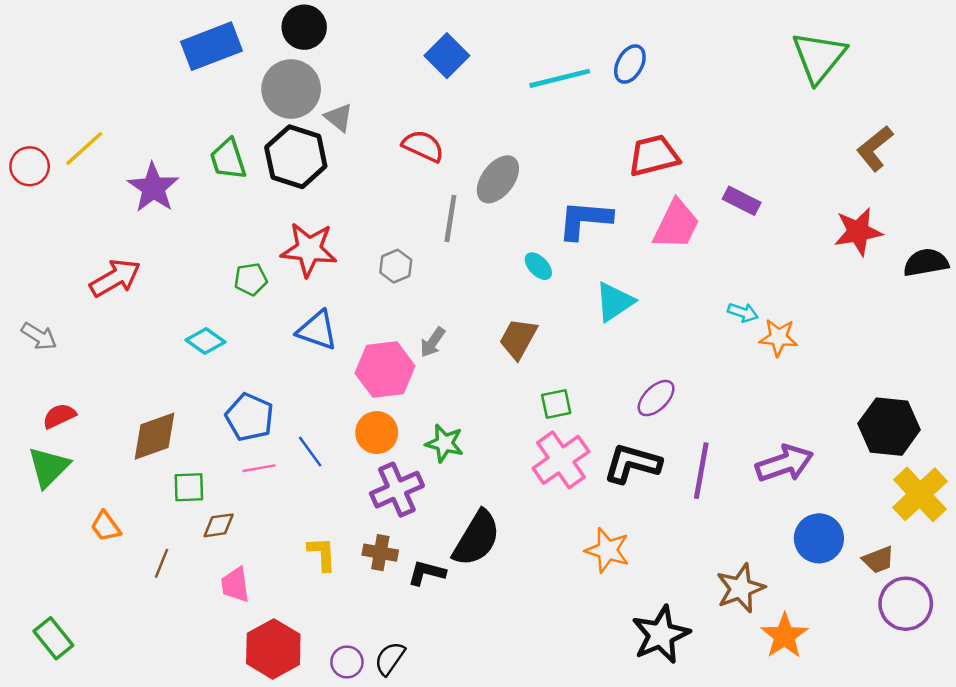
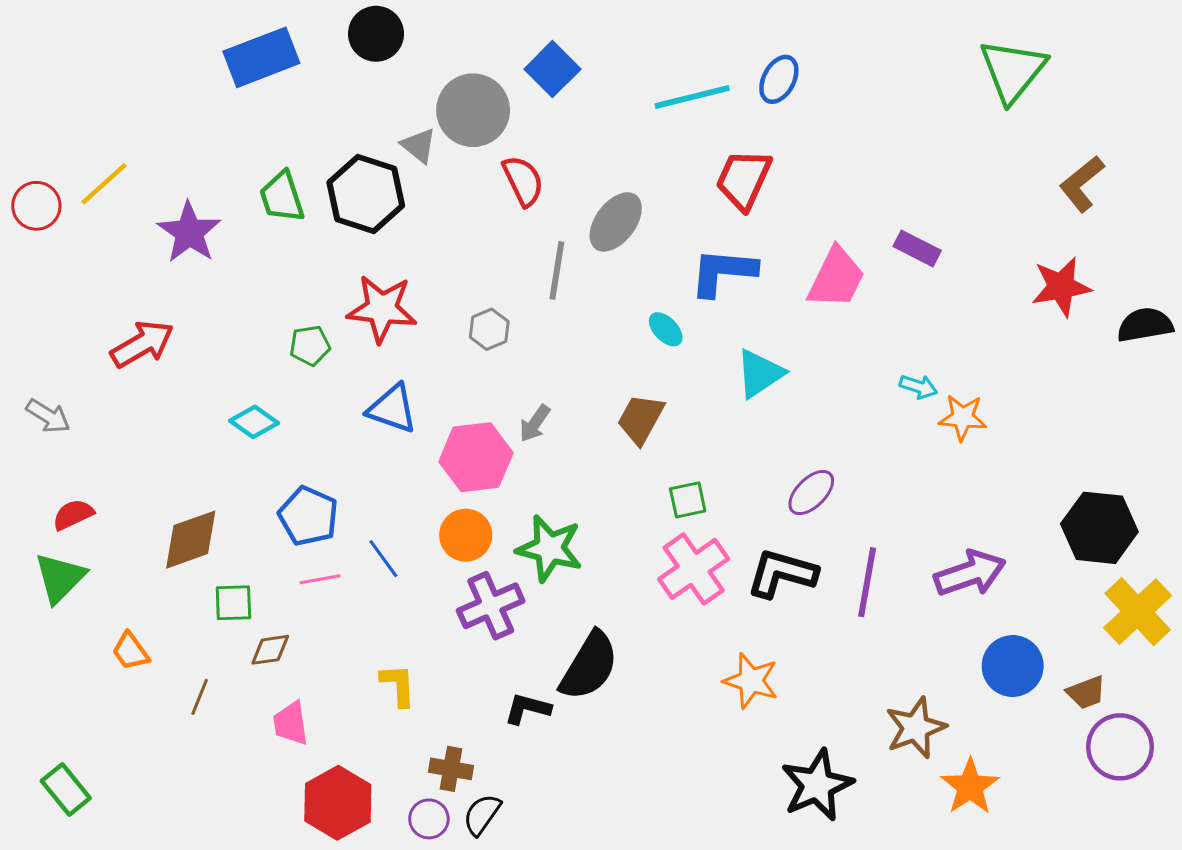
gray circle: (291, 89) -> (473, 110), moved
red semicircle: (423, 146) -> (523, 181), turned 39
red trapezoid: (654, 156) -> (744, 179), moved, turned -52
green star: (444, 443) -> (550, 548), size x1.4
brown cross: (380, 553) -> (451, 769), moved

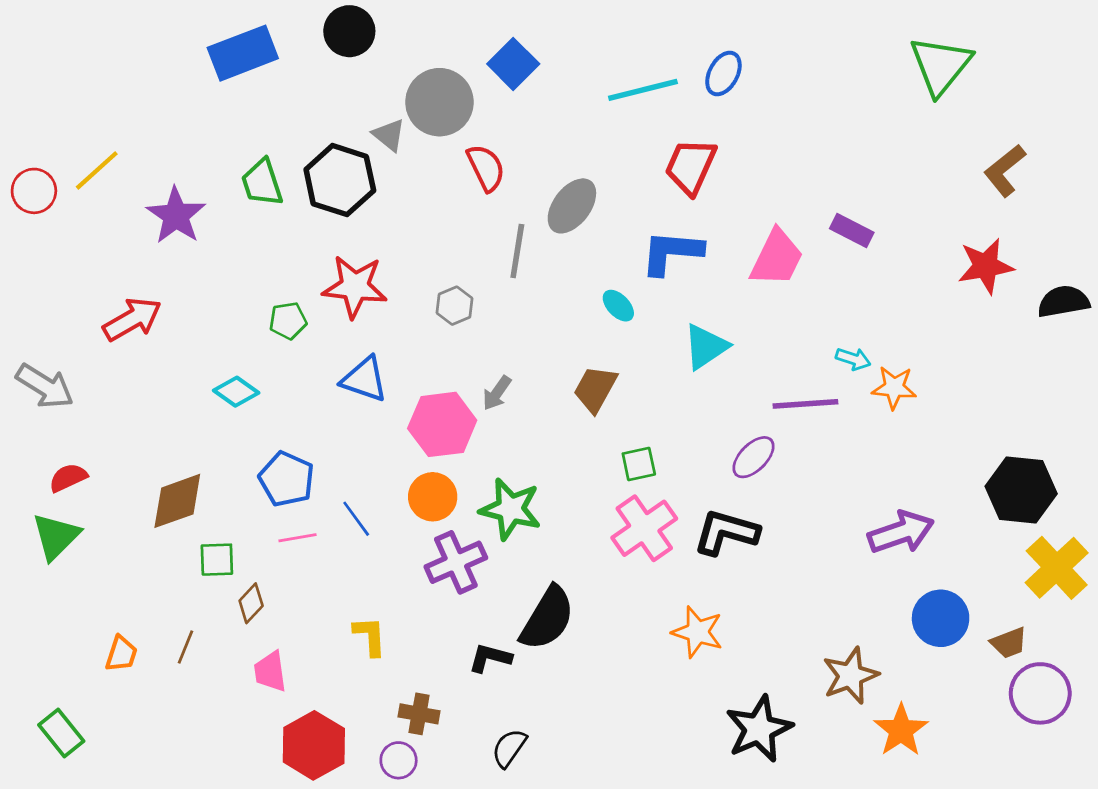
gray arrow: (48, 416) -> (45, 386), size x1.4
purple line: (867, 582) -> (805, 404), moved, turned 76
brown diamond: (270, 650) -> (251, 603), turned -39
orange trapezoid: (130, 651) -> (121, 654), moved, turned -126
black semicircle: (482, 814) -> (509, 748), moved

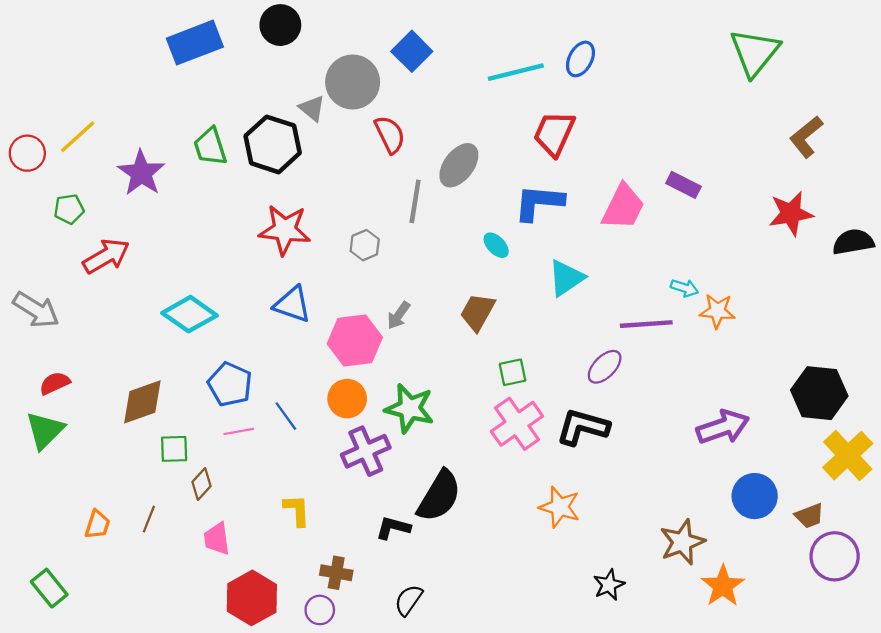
green pentagon: (288, 321) -> (69, 209), moved
cyan diamond: (236, 392) -> (189, 314), size x1.5
black star: (759, 729) -> (609, 585), size x0.6

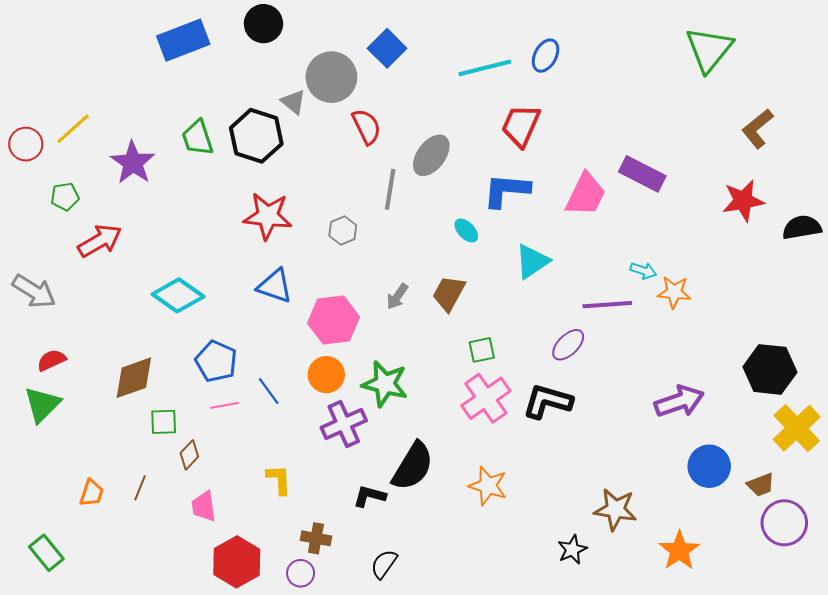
purple rectangle: (683, 185) -> (642, 174), size x1.4
gray arrow: (399, 315) -> (397, 296), moved
orange star: (560, 507) -> (488, 486), moved
brown star: (682, 542) -> (616, 509), moved, turned 30

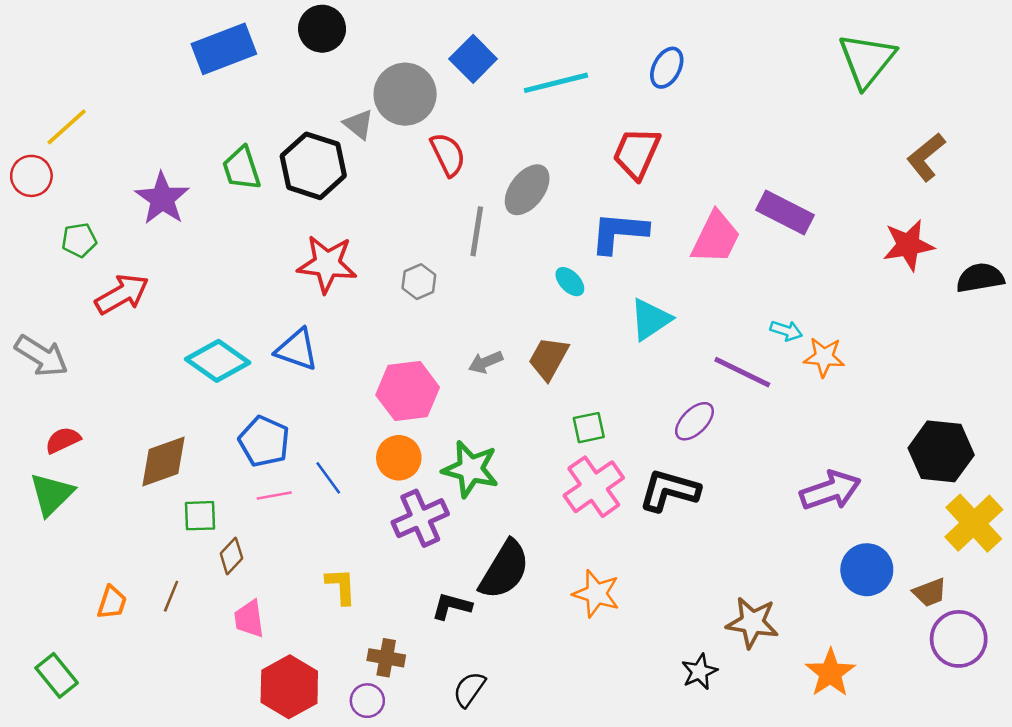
cyan line: (485, 68) -> (556, 83), moved
yellow line: (73, 129) -> (67, 127), moved
blue triangle: (275, 286) -> (297, 350), moved
gray arrow: (397, 296) -> (486, 362), turned 32
purple line: (607, 305) -> (742, 372), turned 30

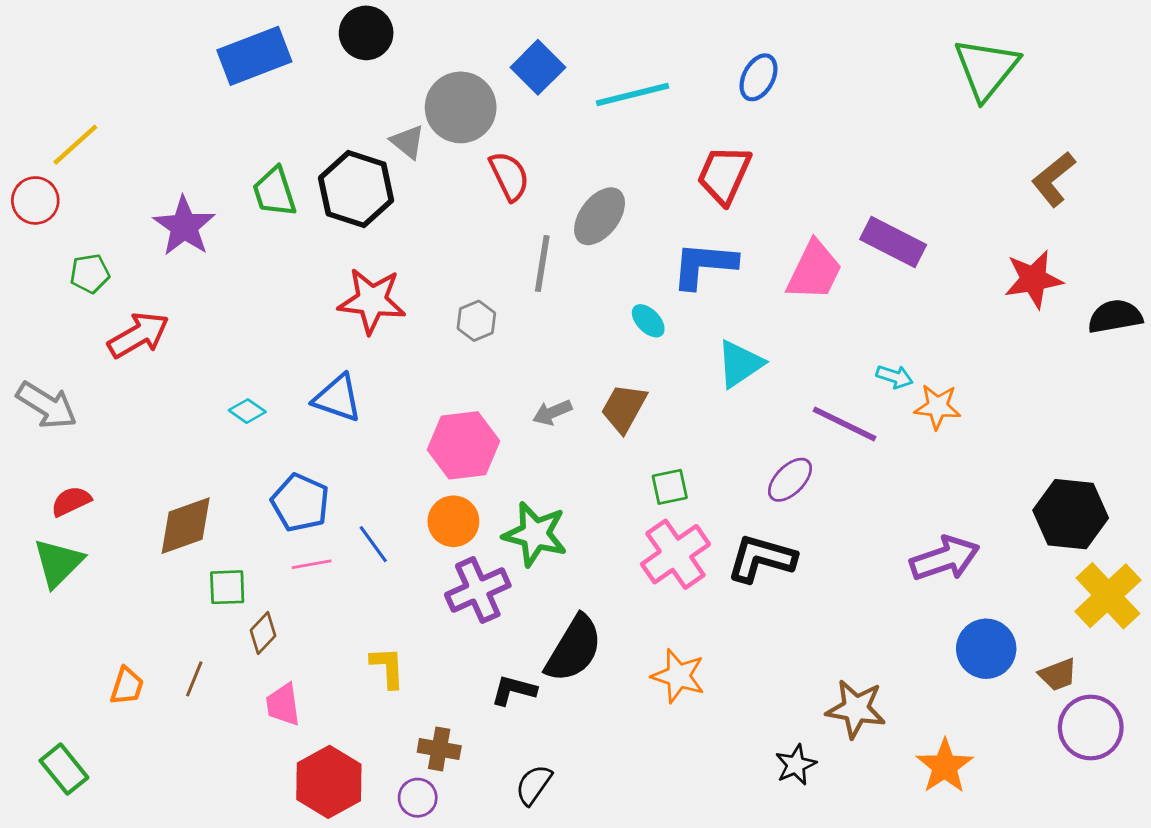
cyan diamond: (218, 361) -> (247, 411), size x0.5

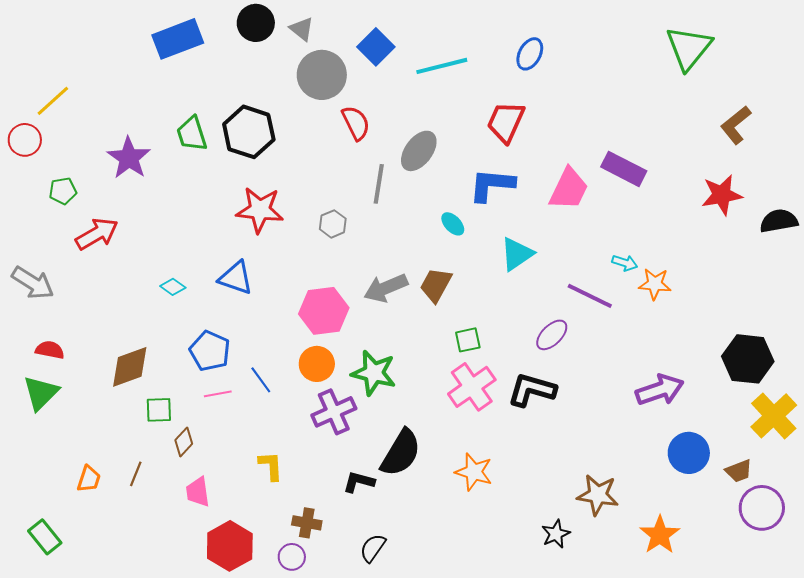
gray triangle: (408, 142) -> (302, 29), moved
gray arrow: (552, 412) -> (386, 288), size x1.6
red semicircle: (71, 501) -> (50, 350), turned 36

